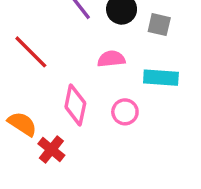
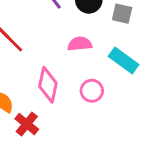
cyan rectangle: (161, 78) -> (124, 60), turned 32

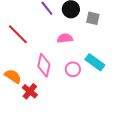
cyan rectangle: (124, 60) -> (95, 62), moved

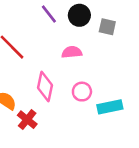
cyan rectangle: (95, 62) -> (110, 107), moved, turned -48

